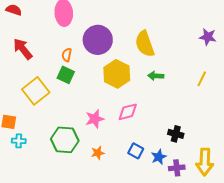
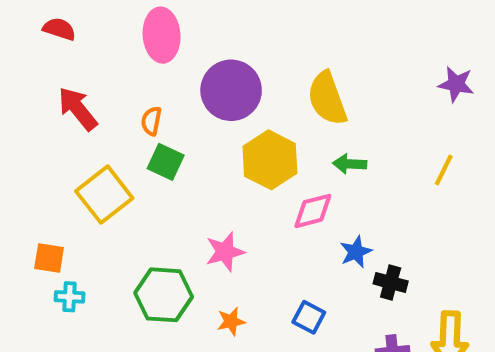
orange semicircle: (67, 55) -> (151, 121), moved
pink diamond: (128, 112) -> (313, 211), moved
blue star: (159, 157) -> (356, 252), moved

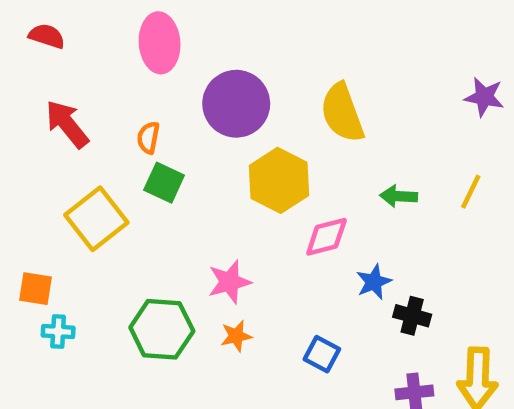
green arrow: (350, 164) -> (399, 196), moved
orange star: (231, 321) -> (236, 336), moved

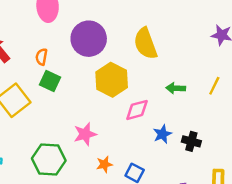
black cross: (412, 316) -> (191, 141), moved
orange star: (236, 336) -> (104, 164), moved

